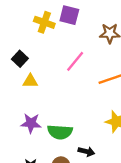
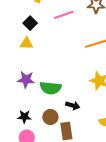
black square: (20, 59) -> (30, 23), moved
pink line: (75, 61) -> (64, 15), moved, turned 30

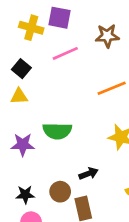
green semicircle: (51, 88) -> (57, 131), moved
black arrow: (73, 106) -> (89, 174), turned -32

